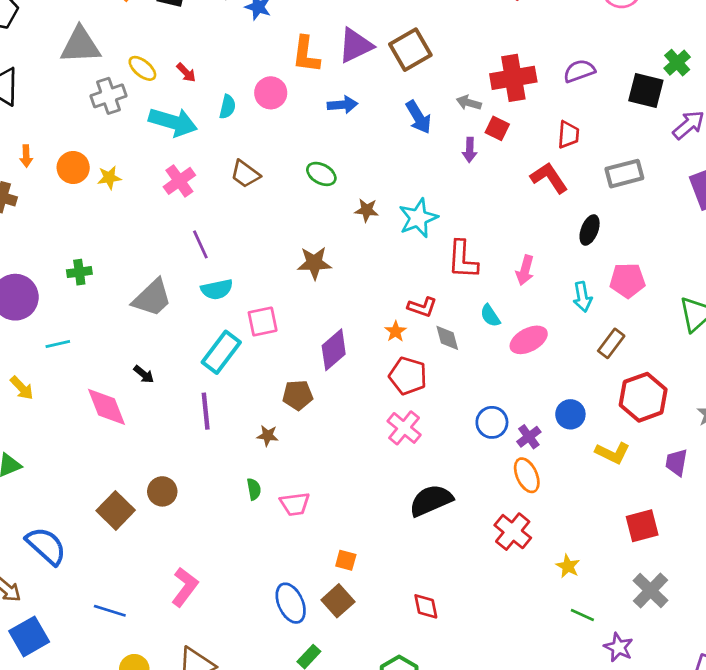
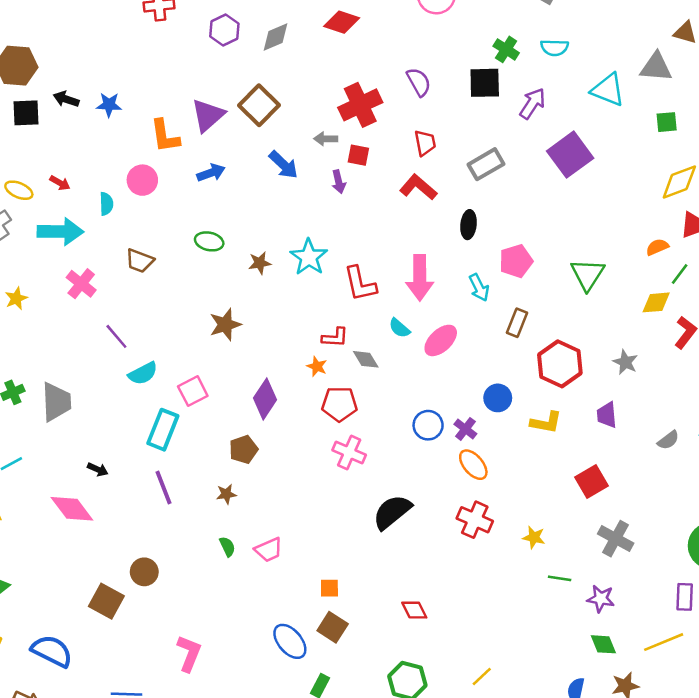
purple semicircle: (579, 71) -> (419, 82), turned 96
pink arrow: (525, 270) -> (420, 278), size x1.6
gray trapezoid: (152, 298) -> (56, 402), moved, turned -33

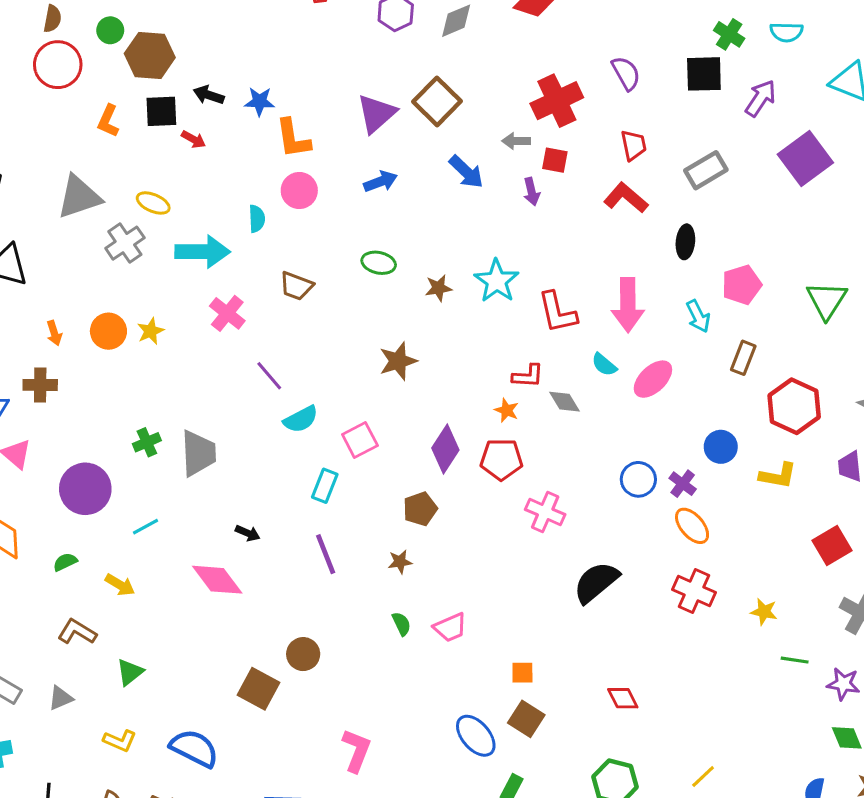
orange L-shape: (165, 136) -> (293, 138), moved
red arrow: (60, 183) -> (194, 139), moved
red pentagon: (339, 404) -> (501, 459), moved
cyan rectangle: (163, 430) -> (325, 486), size x0.7

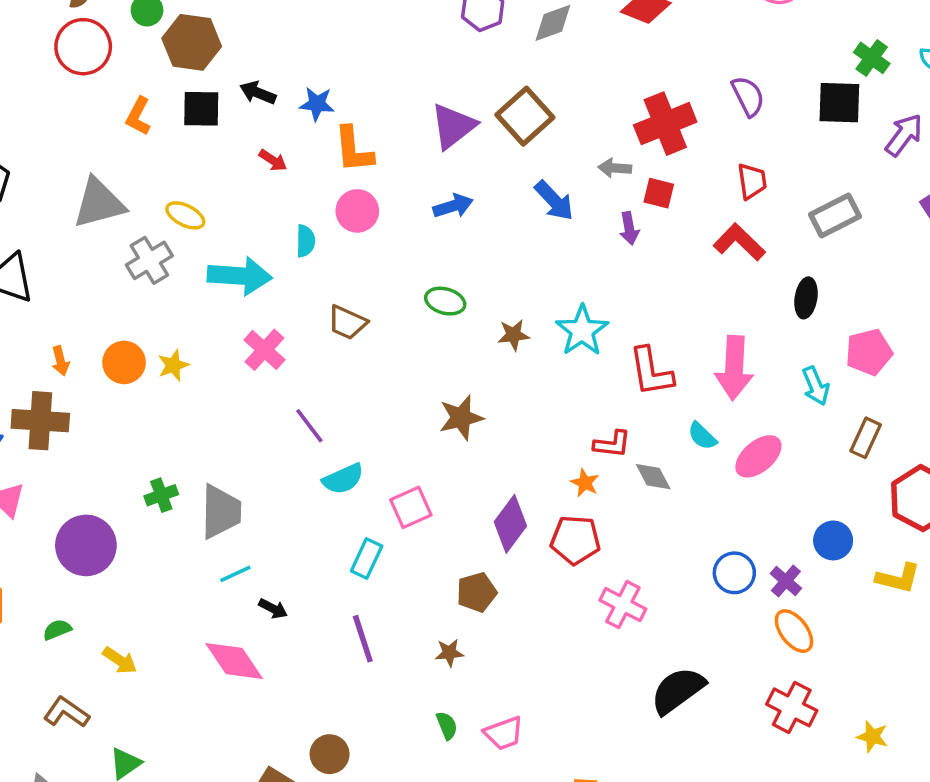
red arrow: (194, 139) -> (273, 160), moved
brown cross: (40, 385) -> (40, 421), size x1.4
cyan line: (145, 527) -> (235, 574), moved

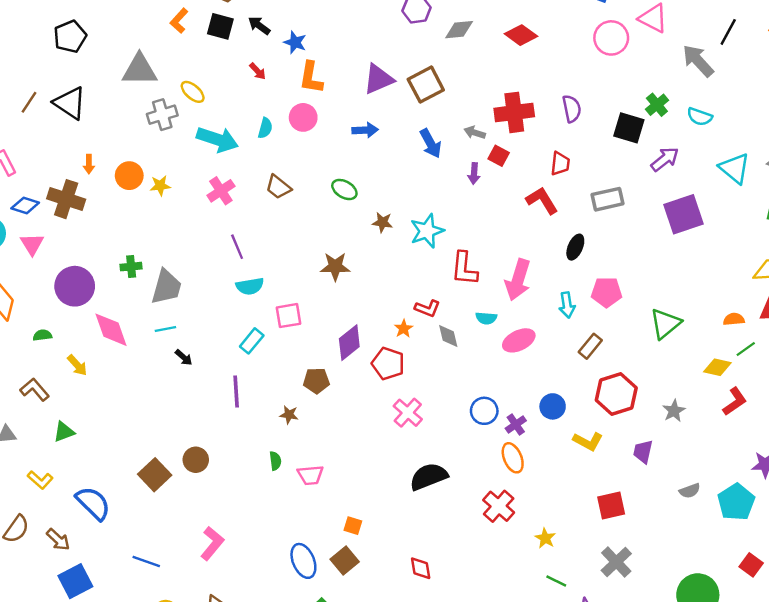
cyan semicircle: (702, 436) -> (486, 318), turned -54
pink diamond: (234, 661) -> (111, 330), moved

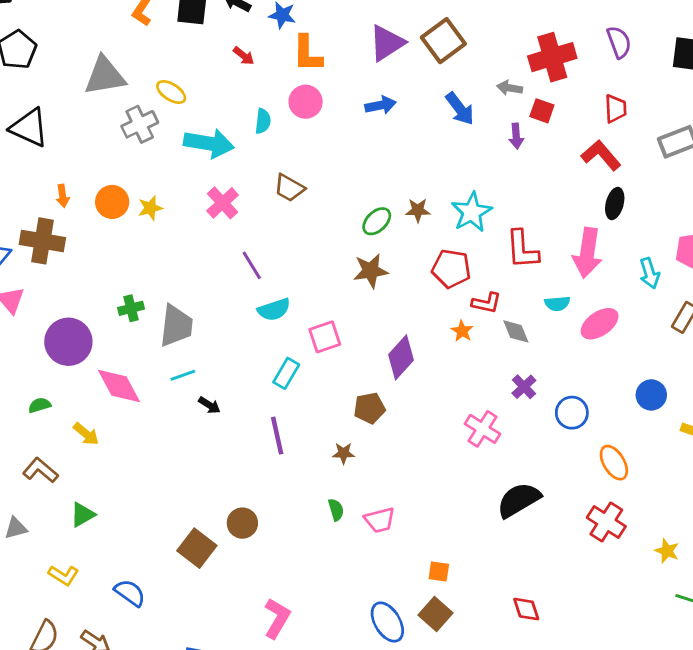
green ellipse: (344, 190) -> (377, 221), moved, turned -65
black ellipse: (575, 247) -> (615, 203), moved
red pentagon: (388, 363) -> (451, 269), moved
purple cross: (516, 424) -> (524, 387), moved
blue semicircle: (93, 503) -> (130, 593), size x0.7

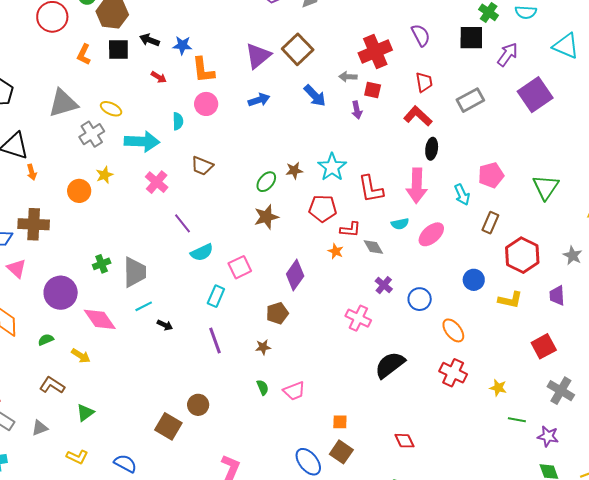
orange arrow: (63, 196) -> (32, 172), moved
yellow star: (150, 208) -> (104, 175), moved

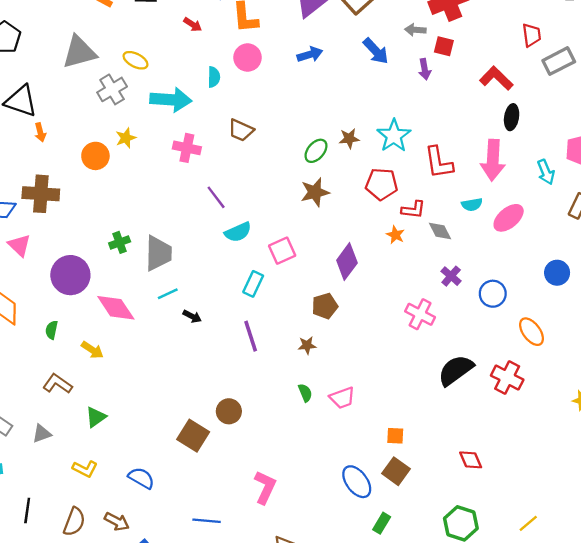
red trapezoid: (424, 82) -> (532, 35), moved
pink cross: (157, 182) -> (187, 148), turned -30
green semicircle: (46, 340) -> (52, 330), turned -56
red cross: (453, 373) -> (507, 378), moved

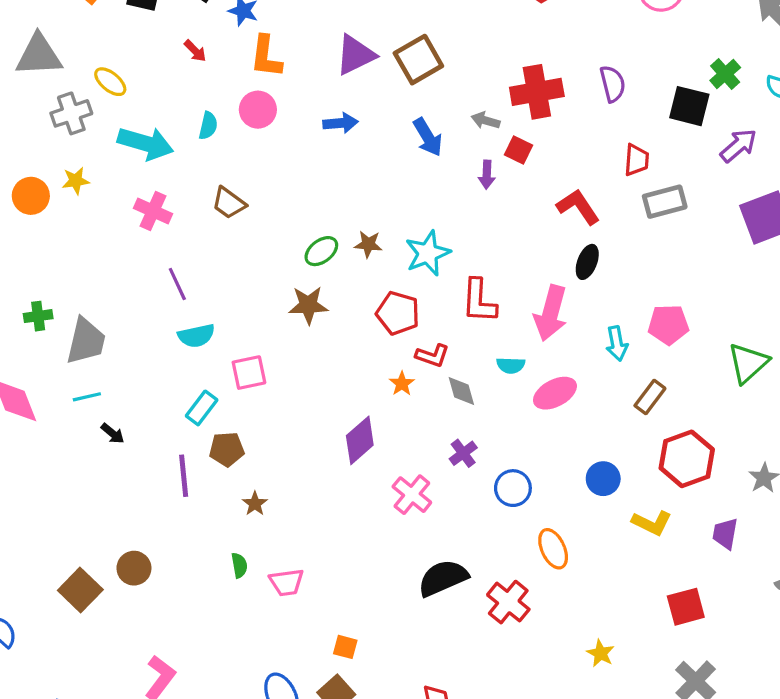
purple diamond: (347, 262) -> (360, 440), moved
brown pentagon: (325, 306) -> (227, 449), moved
brown star: (307, 345) -> (255, 504), turned 30

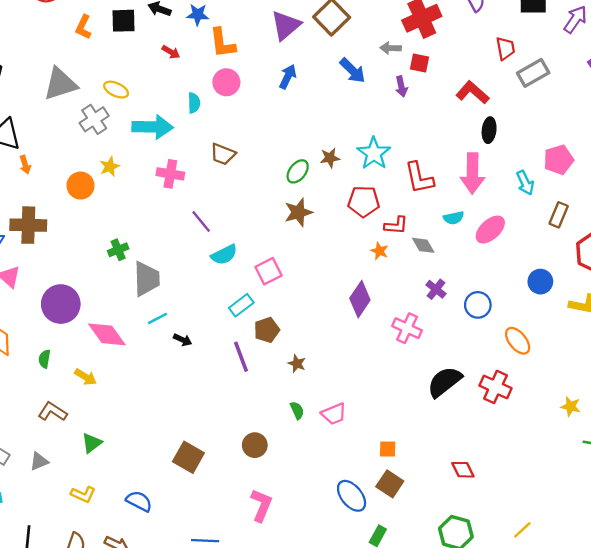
blue arrow: (340, 123) -> (288, 77), turned -45
green cross: (38, 316) -> (118, 250), moved
cyan rectangle: (202, 408) -> (241, 305), turned 30
brown circle: (134, 568) -> (255, 445), moved

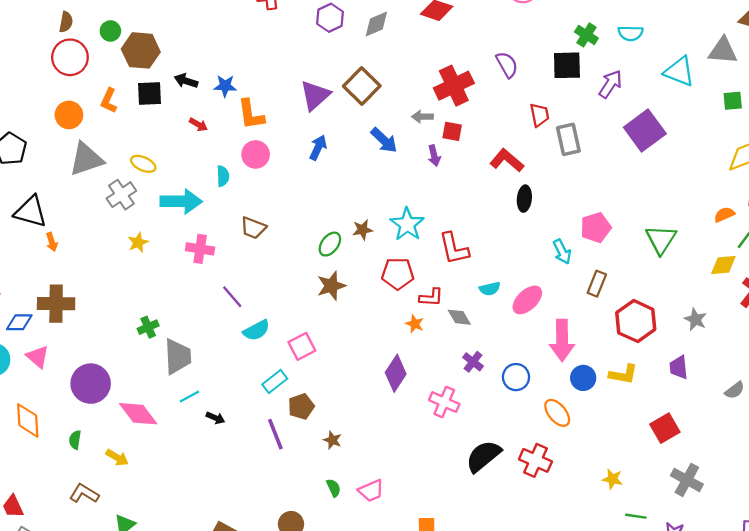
gray rectangle: (533, 73) -> (568, 139), turned -72
pink arrow: (472, 173) -> (562, 340), moved
orange circle: (81, 186) -> (69, 115), moved
blue circle: (540, 282) -> (583, 378), moved

